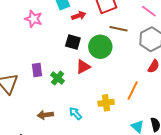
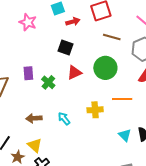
green circle: (100, 47) -> (105, 68), moved
orange line: (133, 90) -> (122, 99), turned 60

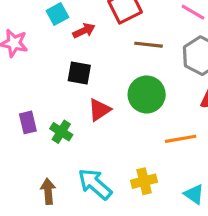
yellow cross: (95, 110) -> (144, 181), moved
brown arrow: (34, 118) -> (48, 191), turned 98
cyan arrow: (64, 119) -> (95, 184), size x1.6

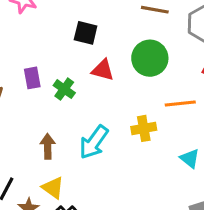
red triangle: (99, 110) -> (103, 70), turned 45
yellow cross: (144, 181) -> (144, 128), moved
cyan arrow: (95, 184) -> (94, 142), turned -99

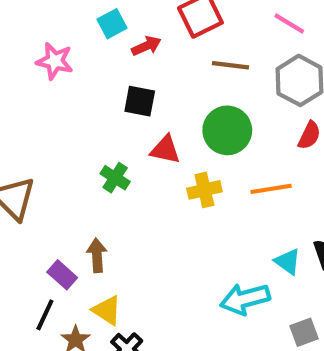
purple rectangle: (32, 78) -> (62, 275), moved, turned -35
yellow cross: (144, 128) -> (204, 190), moved
cyan arrow: (94, 142) -> (245, 299), moved, turned 42

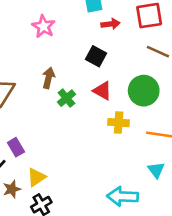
pink star: (55, 61) -> (43, 26), moved
brown arrow: (97, 255) -> (48, 78), moved
cyan triangle: (288, 262) -> (156, 170), moved
yellow triangle: (107, 310) -> (36, 177), turned 36

